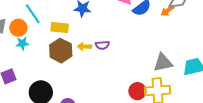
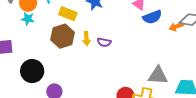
yellow arrow: (84, 47) -> (86, 39), turned -112

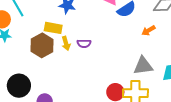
yellow rectangle: (68, 14) -> (53, 28), moved
orange arrow: (176, 27) -> (148, 30), moved

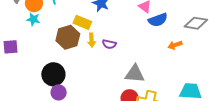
gray triangle: (143, 66) -> (135, 74), moved
black circle: (19, 86) -> (53, 74), moved

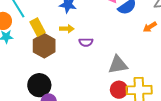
yellow rectangle: (82, 22) -> (38, 27), moved, turned 54
yellow arrow: (92, 40) -> (67, 29), moved, turned -72

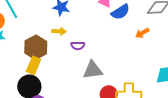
yellow rectangle: (38, 27) -> (34, 65), moved, turned 48
gray triangle: (118, 65) -> (93, 70), moved

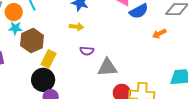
purple semicircle: (78, 46) -> (87, 51), moved
brown hexagon: (36, 47) -> (32, 41), moved

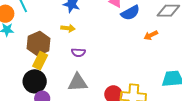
brown hexagon: (32, 41) -> (39, 44), moved
gray triangle: (107, 67) -> (78, 82), moved

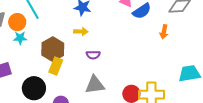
orange arrow: (151, 35) -> (164, 32), turned -48
black circle: (35, 81) -> (34, 88), moved

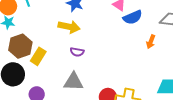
yellow arrow: (81, 32) -> (69, 27), size x1.5
brown hexagon: (53, 49) -> (20, 46), moved

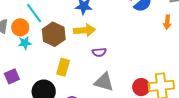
brown hexagon: (20, 46) -> (54, 34), moved
gray triangle: (73, 82) -> (104, 82), turned 30

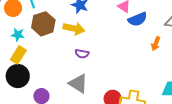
cyan star: (25, 43) -> (18, 35), moved
yellow rectangle: (63, 67) -> (18, 55), moved

